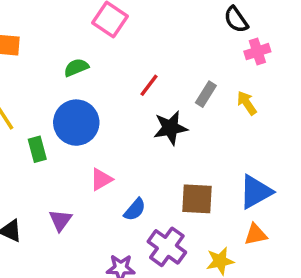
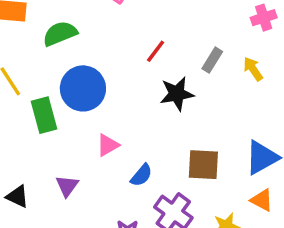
green semicircle: (76, 67) -> (60, 34), moved, size x1.4
green rectangle: (37, 149) -> (44, 115), size x1.4
orange triangle: (256, 234) -> (262, 200), turned 40

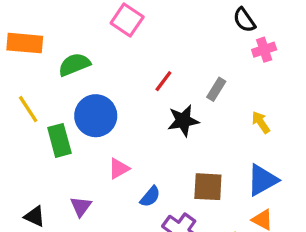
yellow arrow: (253, 69) -> (261, 122), moved

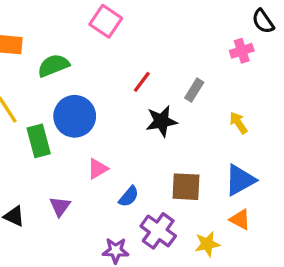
black semicircle: (244, 20) -> (263, 21), moved

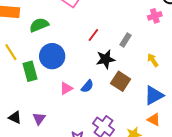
brown square: (186, 187) -> (121, 81), moved, turned 30
blue semicircle: (129, 197) -> (87, 86), moved
purple triangle: (60, 206) -> (39, 119), moved

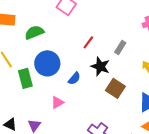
black star: (105, 59) -> (100, 66), turned 30
blue semicircle: (87, 86) -> (74, 78), moved
pink triangle: (66, 88) -> (57, 102), moved

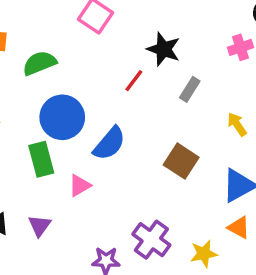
black star: (100, 66) -> (164, 49), moved
green rectangle: (25, 78) -> (41, 159), moved
blue semicircle: (74, 78) -> (109, 144), size x1.5

